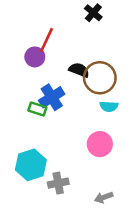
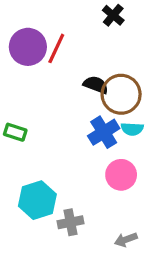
purple circle: (35, 57) -> (28, 47), moved, size x1.5
blue cross: (52, 97) -> (104, 132), moved
green rectangle: (37, 109) -> (15, 132), moved

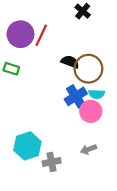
green rectangle: (15, 132) -> (11, 69), moved
pink circle: (121, 175) -> (91, 111), moved
gray arrow: (126, 240) -> (88, 149), moved

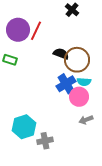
gray arrow: (88, 149) -> (86, 120), moved

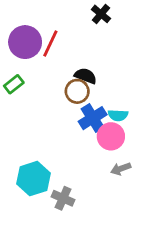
green rectangle: (10, 60) -> (14, 84), turned -56
brown circle: (77, 60) -> (77, 91), moved, size x0.7
gray cross: (45, 141) -> (63, 198), turned 35

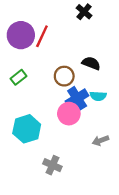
black semicircle: (86, 76) -> (91, 63), moved
green rectangle: (14, 84) -> (19, 77), moved
pink circle: (111, 136) -> (69, 114), moved
cyan hexagon: (34, 179) -> (27, 129), moved

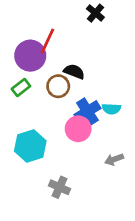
purple circle: (21, 35) -> (30, 56), moved
black semicircle: (91, 63) -> (74, 72), moved
brown circle: (64, 76) -> (58, 86), moved

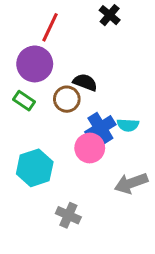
red line: (48, 41) -> (50, 27), moved
green rectangle: (21, 88) -> (24, 101), turned 72
gray arrow: (114, 159) -> (131, 183), size x1.5

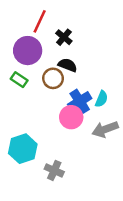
black cross: (110, 15) -> (64, 37), moved
cyan semicircle: (128, 125) -> (101, 99), turned -70
cyan hexagon: (35, 168) -> (23, 149), moved
gray arrow: (131, 183) -> (105, 129), moved

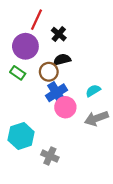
black semicircle: (68, 65) -> (62, 60), turned -35
cyan semicircle: (101, 99) -> (93, 91), turned -144
blue cross: (80, 101) -> (56, 93), moved

